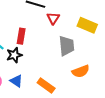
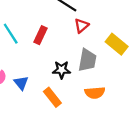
black star: (14, 55) -> (61, 70), moved

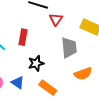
black star: (61, 70) -> (36, 63), moved

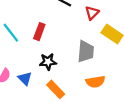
red triangle: (56, 19) -> (92, 13), moved

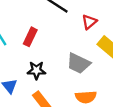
gray trapezoid: (86, 52) -> (78, 63), turned 105

